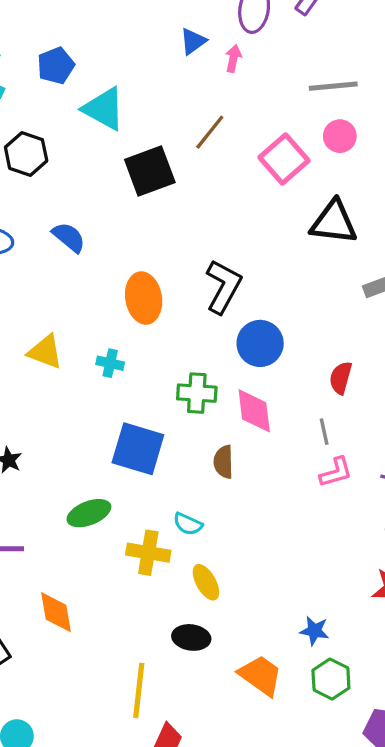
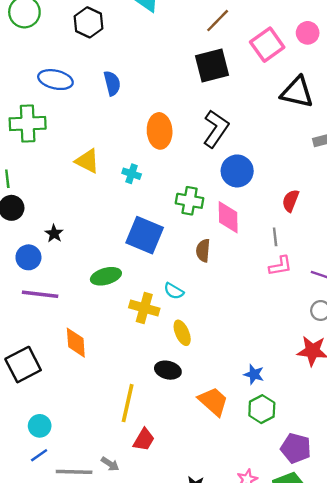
black square: (150, 171) -> (212, 66), moved
blue semicircle: (69, 237) -> (112, 83), turned 30

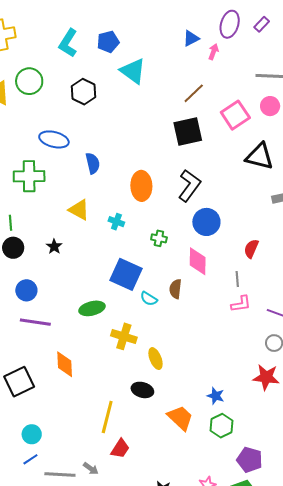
blue semicircle: (112, 83) -> (93, 163), moved
green cross: (190, 201) -> (159, 238), moved, size x0.7
black star: (54, 234) -> (54, 247), moved
cyan semicircle: (174, 291) -> (149, 299), moved

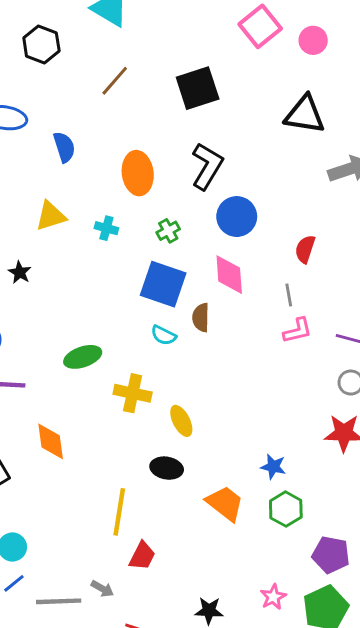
brown line: (194, 93) -> (115, 81), moved
pink square: (235, 115) -> (260, 26), moved
yellow triangle: (79, 210) -> (51, 216), turned -40
green cross: (159, 238) -> (168, 231), moved, turned -35
blue square: (126, 274) -> (163, 284), moved

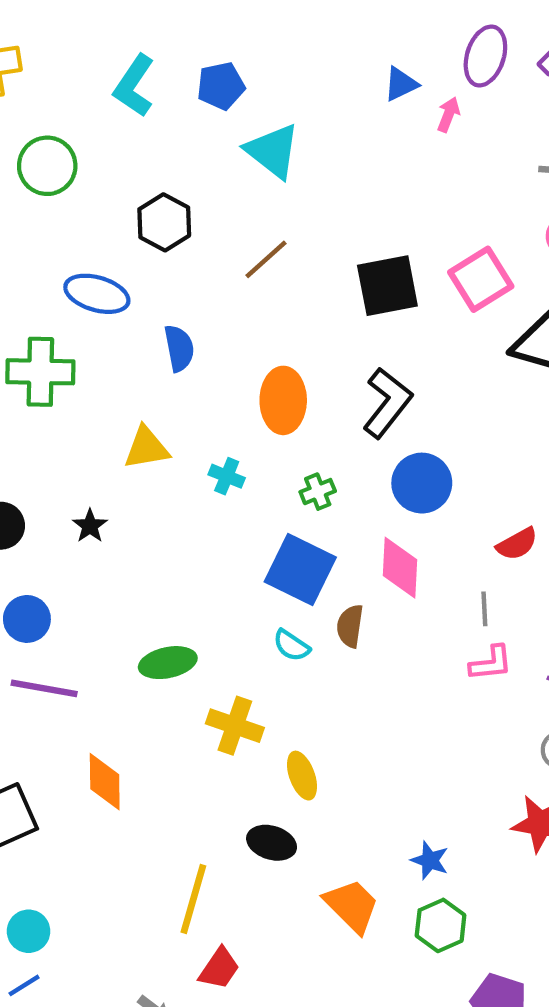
pink square: (260, 26) -> (481, 279), moved
black hexagon: (41, 44) -> (164, 222), moved
red semicircle: (305, 249) -> (517, 544), turned -144

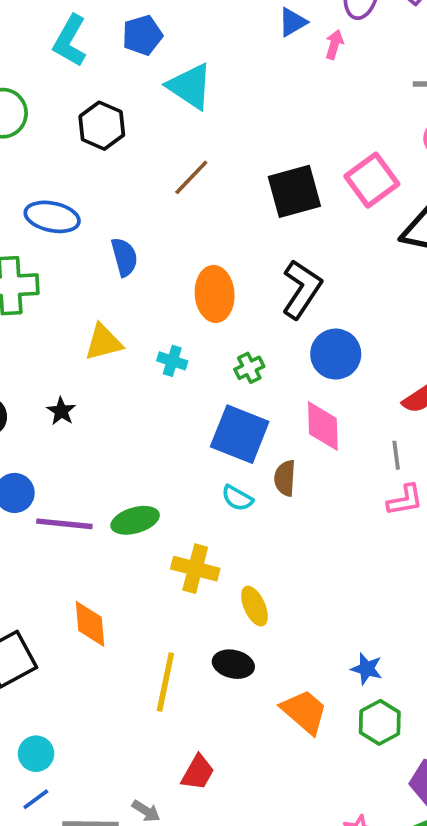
black hexagon: (164, 222) -> (102, 126), moved
purple line: (44, 688) -> (64, 524), moved
yellow line: (193, 899) -> (165, 682), moved

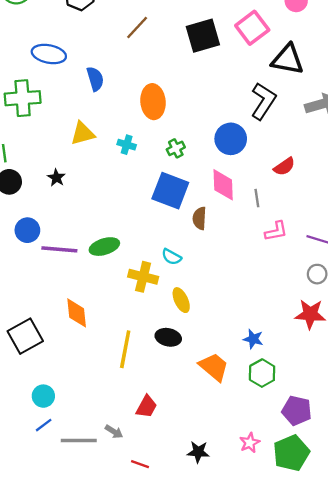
black L-shape: (302, 289) -> (263, 101), moved
gray line: (396, 455) -> (257, 198), moved
cyan semicircle: (237, 498) -> (172, 257), moved

